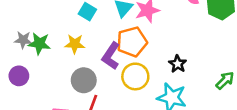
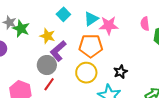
purple L-shape: (111, 56) -> (58, 51), moved

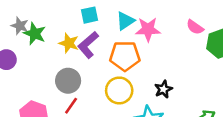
cyan square: (63, 14) -> (90, 15), turned 32
pink semicircle: (145, 24) -> (195, 27), turned -48
purple L-shape: (58, 51) -> (88, 45), moved

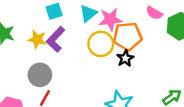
orange pentagon: (125, 56) -> (128, 36), moved
black star: (163, 89) -> (125, 58), moved
yellow circle: (119, 90) -> (101, 44), moved

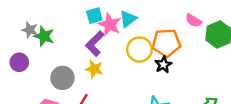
pink star: (110, 19) -> (110, 25), moved, turned 30
yellow star: (37, 39) -> (94, 69), moved
gray circle: (40, 75) -> (62, 78), moved

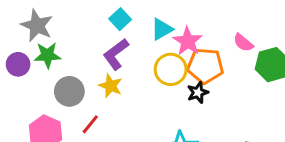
cyan square: (94, 16) -> (120, 19), turned -35
pink star: (110, 25) -> (188, 41), moved
gray star: (30, 30) -> (37, 26), size x1.5
green star: (44, 36) -> (47, 55), moved, turned -30

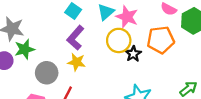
orange pentagon: (205, 66) -> (161, 40), moved
black star: (198, 93) -> (133, 54), moved

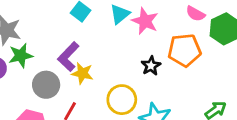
purple L-shape: (75, 38) -> (68, 57), moved
yellow circle: (119, 40) -> (122, 100), moved

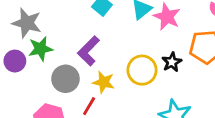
yellow star: (82, 73) -> (104, 82), moved
yellow circle: (122, 100) -> (142, 70), moved

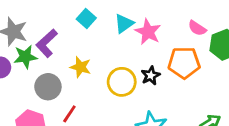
purple L-shape: (89, 51) -> (47, 43), moved
yellow star: (104, 82) -> (80, 67), moved

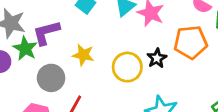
purple L-shape: (47, 43) -> (46, 33), turned 32
green star: (25, 57) -> (25, 49), turned -30

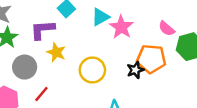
purple L-shape: (46, 33) -> (42, 30), moved
black star: (157, 58) -> (135, 70), moved

